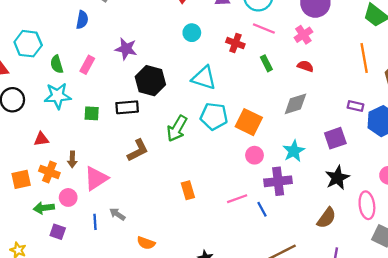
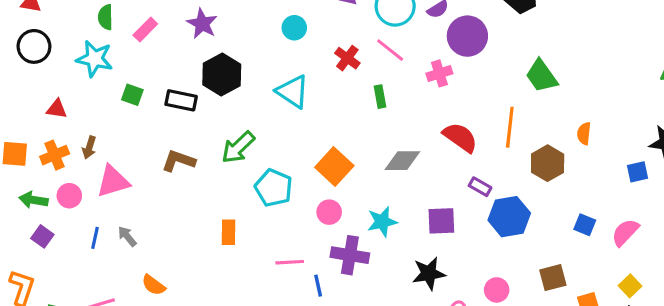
red semicircle: (305, 66) -> (460, 137), moved, size x1.6
cyan pentagon: (214, 116) -> (274, 188), moved
brown L-shape: (138, 150) -> (178, 161), turned -150
orange cross: (49, 172) -> (55, 155), turned 30

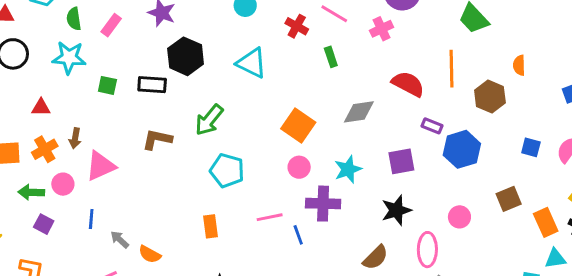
cyan pentagon: (274, 188) -> (227, 171), moved
orange rectangle: (229, 232) -> (210, 226), moved
gray arrow: (127, 236) -> (120, 240), moved

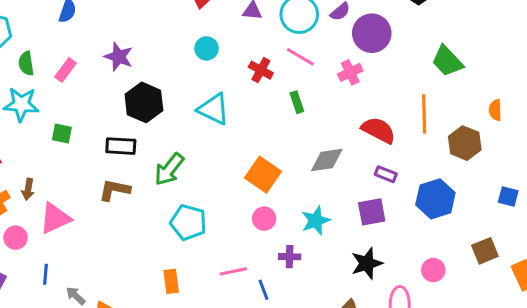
black rectangle: (152, 85) -> (121, 146), moved
purple rectangle: (432, 126) -> (386, 174), moved
purple cross: (323, 204) -> (290, 257), size x0.6

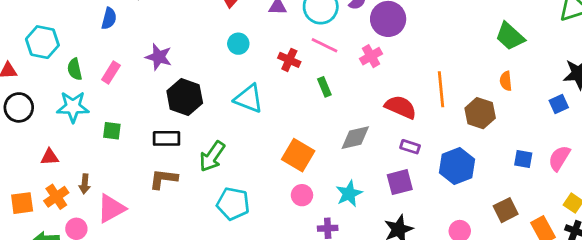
green trapezoid: (447, 61) -> (510, 36), moved

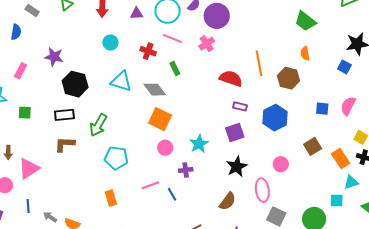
blue square: (559, 104) -> (344, 67), turned -32
gray diamond: (355, 138) -> (155, 90), moved, turned 70

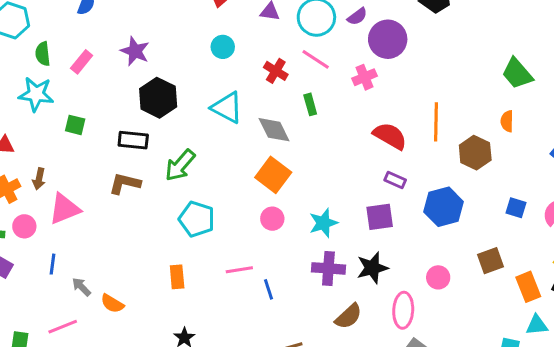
purple cross: (186, 170) -> (328, 268), moved, size x1.5

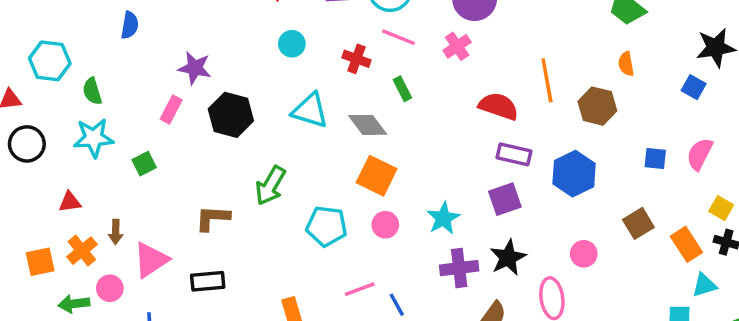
pink rectangle: (82, 62) -> (171, 110), moved
green square: (75, 125) -> (144, 164), turned -30
black rectangle: (133, 140) -> (208, 281), moved
purple rectangle: (395, 180) -> (514, 154), size x1.4
cyan pentagon: (197, 219) -> (327, 226), moved

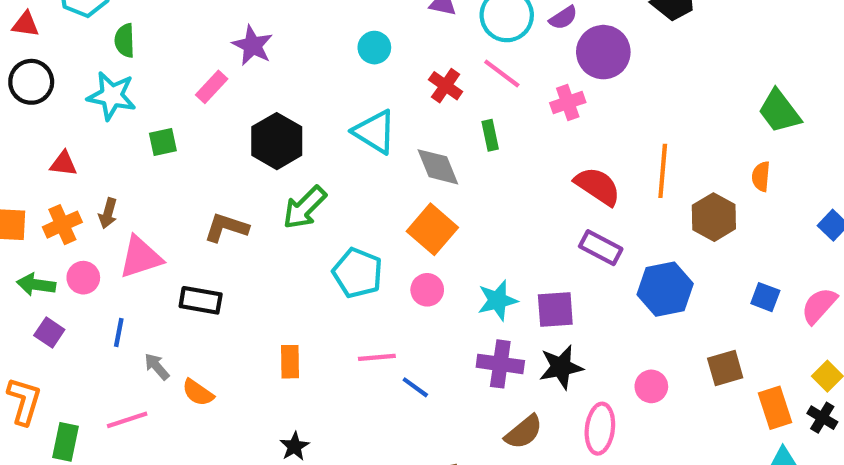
black hexagon: (231, 115) -> (277, 141), moved
purple square: (505, 199) -> (555, 310), moved
blue line: (397, 305) -> (415, 387), turned -40

